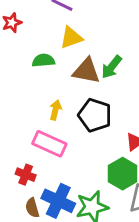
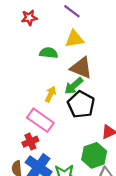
green arrow: (112, 67) -> (74, 86), moved
red cross: (26, 175) -> (30, 142), moved, turned 35

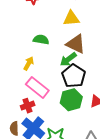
green semicircle: (49, 53) -> (41, 40), moved
yellow arrow: (50, 94) -> (29, 63), moved
green hexagon: (94, 155) -> (71, 100), moved

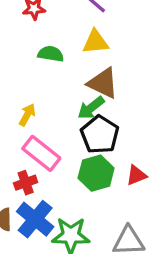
green semicircle: (41, 40) -> (51, 54), moved

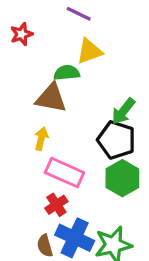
green semicircle: (51, 54) -> (67, 73), moved
brown triangle: (103, 83) -> (51, 98), moved
green arrow: (91, 108) -> (123, 111), moved

